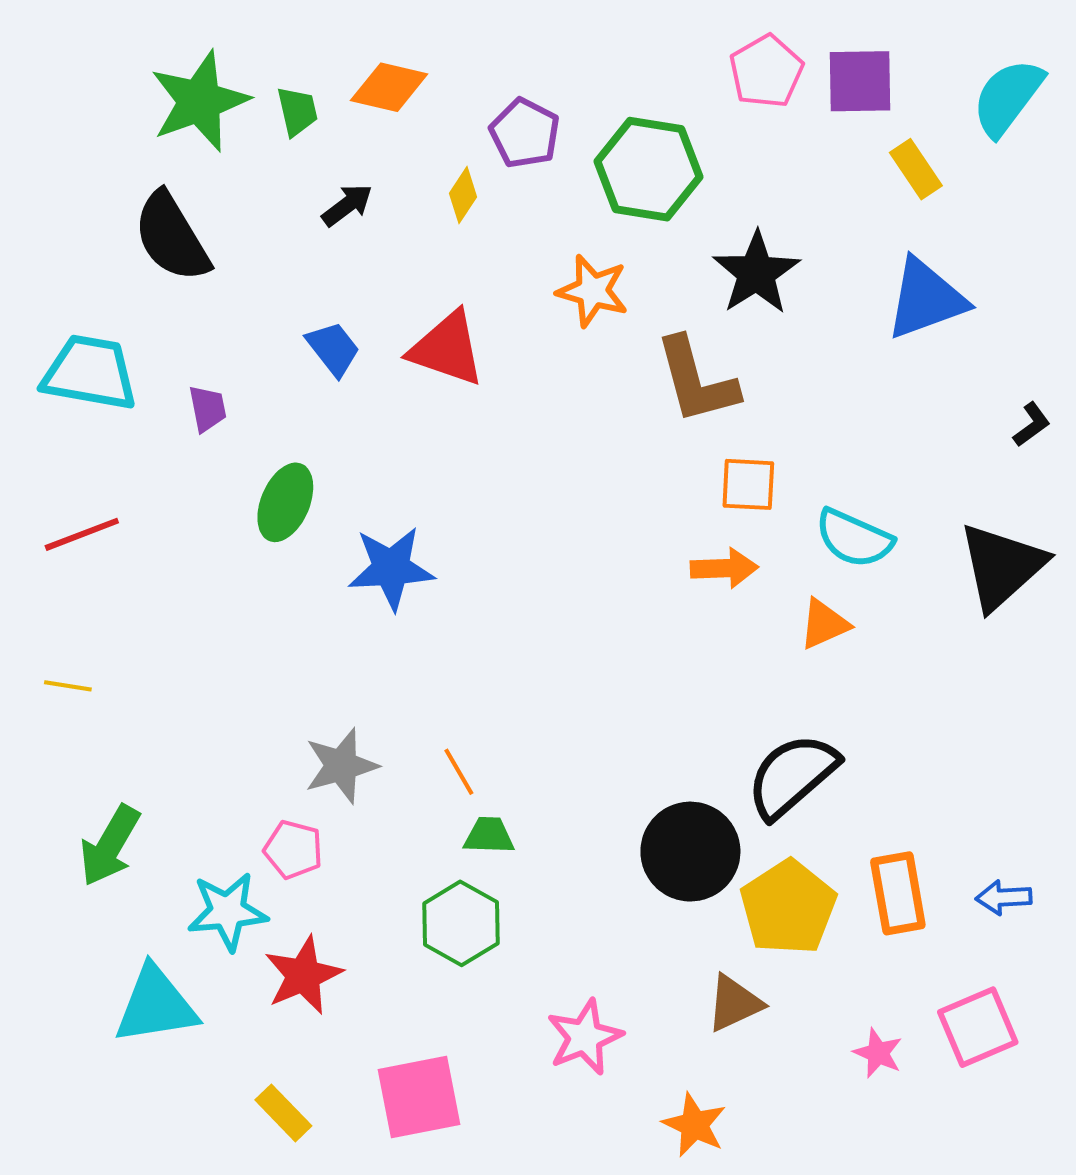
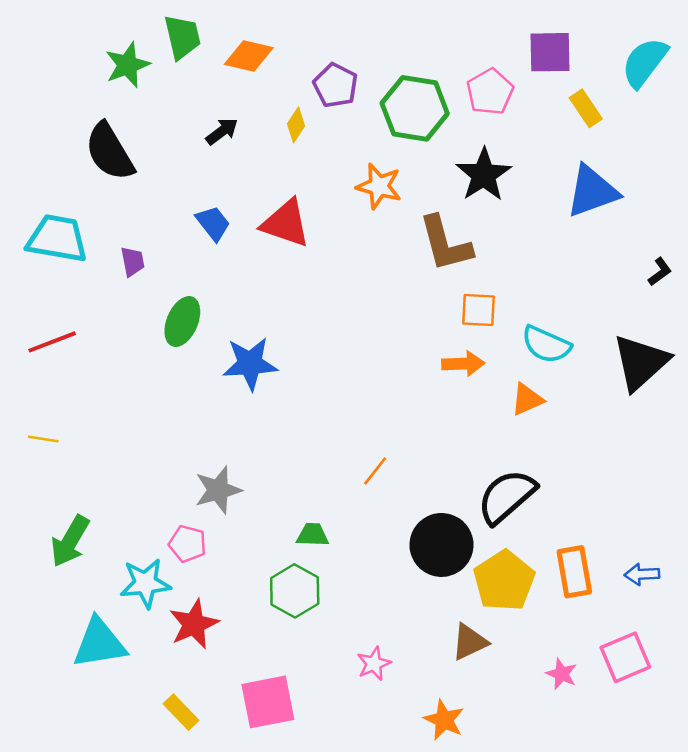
pink pentagon: (766, 71) -> (490, 92), moved
green star: (200, 101) -> (127, 65), size x0.7
green trapezoid: (297, 111) -> (182, 37), moved, size x1.4
orange line: (459, 772) -> (375, 471), moved, turned 68
pink star: (585, 1037) -> (374, 664), size x0.7

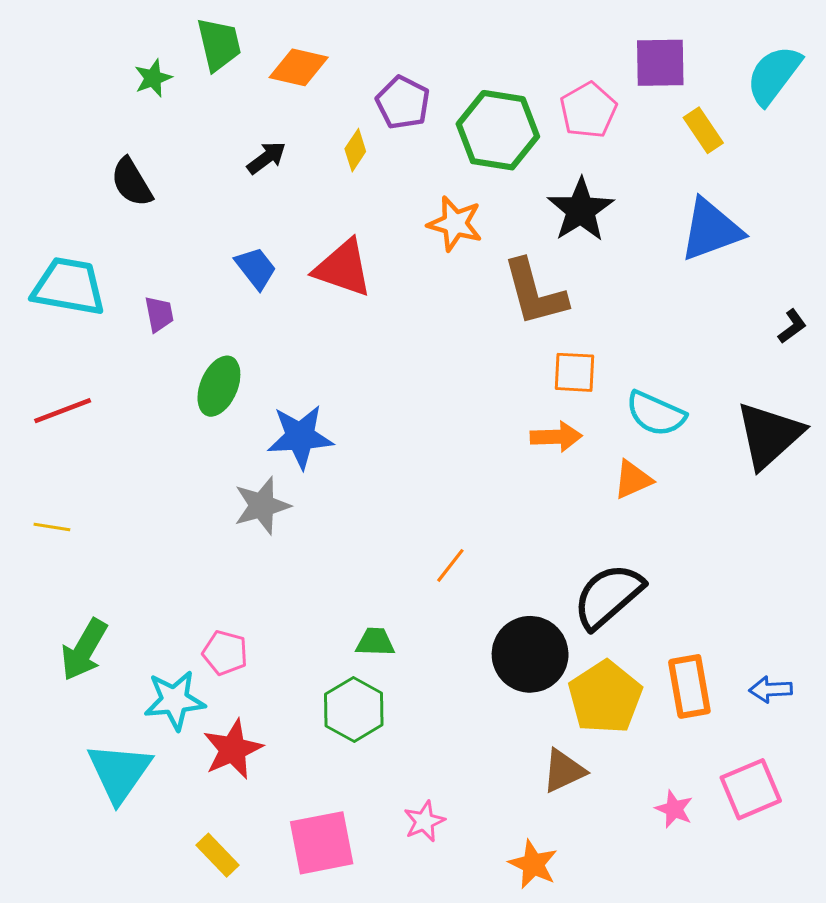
green star: (127, 65) -> (153, 78), size x0.7
black semicircle: (110, 152) -> (132, 182), size x0.7
gray star: (218, 490) -> (262, 506), moved
cyan triangle: (99, 643) -> (119, 772), turned -46
pink star: (374, 664) -> (424, 821), moved

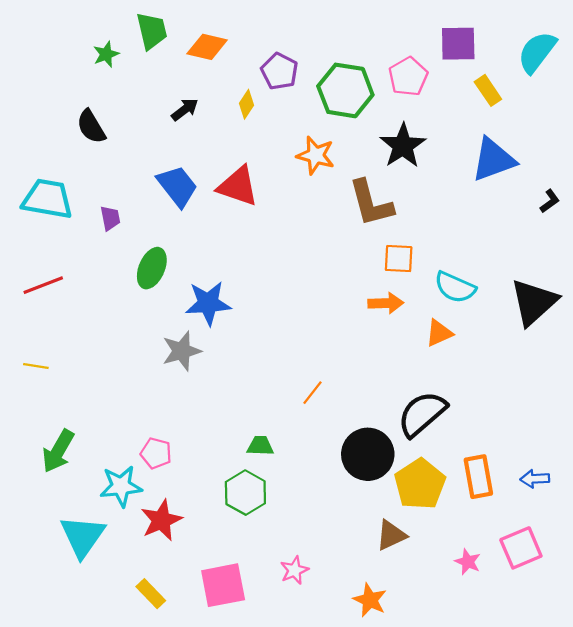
blue trapezoid: (256, 268) -> (177, 186), size x1.4
black L-shape: (792, 326) -> (550, 201), moved

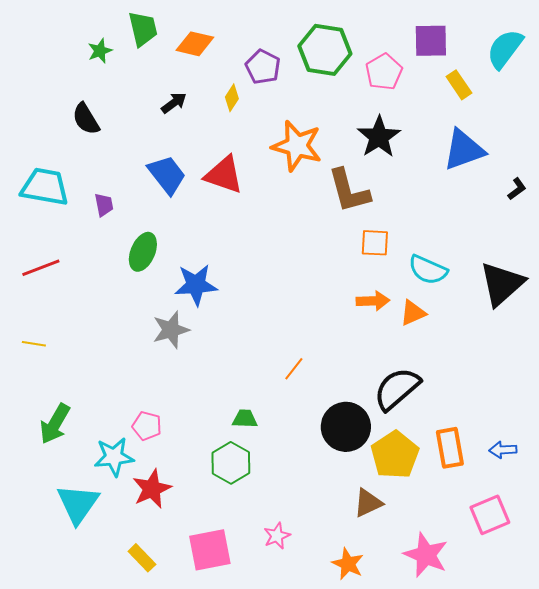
green hexagon: (345, 90) -> (325, 50), moved
orange star: (316, 155) -> (297, 146), size x1.4
orange arrow: (386, 303) -> (373, 301), moved
pink star: (468, 562) -> (426, 555), moved, size x1.8

